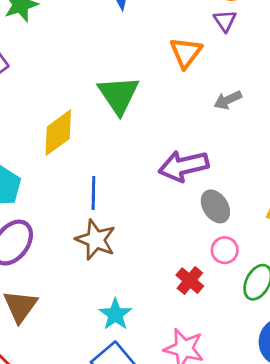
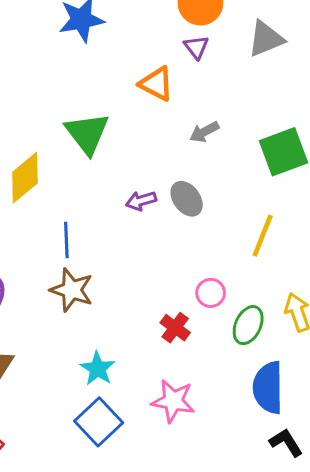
orange triangle: (186, 53) -> (156, 84), turned -36
purple arrow: (184, 166) -> (141, 201), moved, size x0.6
gray ellipse: (215, 206) -> (187, 199), moved

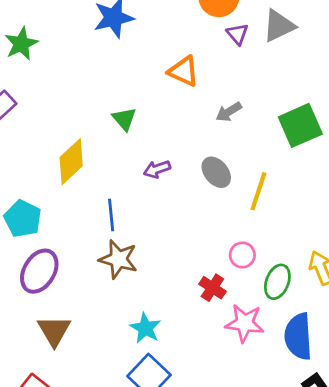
purple triangle: (196, 47) -> (237, 34), moved
green triangle: (87, 133) -> (124, 119), size x0.6
purple arrow: (141, 201) -> (157, 169), moved
yellow line: (263, 236) -> (258, 191), moved
pink star: (173, 401) -> (245, 323), moved

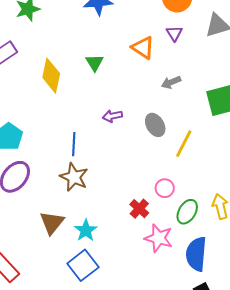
purple triangle: (237, 34) -> (174, 33), moved
green triangle: (124, 119) -> (95, 63), moved
yellow diamond: (71, 162) -> (51, 76), moved, turned -44
brown triangle: (54, 331) -> (52, 223), moved

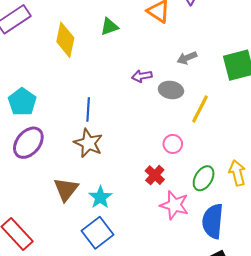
green triangle: (95, 63) -> (109, 27), turned 42
gray arrow: (171, 82) -> (187, 58), moved
purple arrow: (112, 116) -> (142, 76), moved
gray ellipse: (155, 125) -> (171, 90), turned -50
pink circle: (165, 188) -> (173, 144), moved

